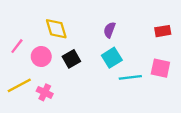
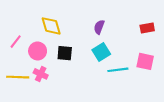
black square: (71, 59) -> (65, 53), turned 35
yellow line: (19, 85) -> (18, 77), turned 30
pink cross: (45, 92) -> (41, 74), moved

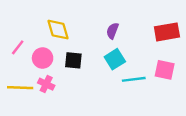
red rectangle: (147, 28) -> (167, 32), size x1.5

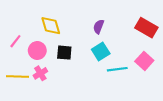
red rectangle: (167, 32) -> (146, 28), turned 40
pink square: (165, 70) -> (144, 61), turned 30
pink cross: (46, 84) -> (40, 73), turned 32

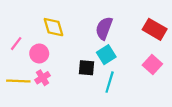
purple semicircle: (99, 27) -> (104, 28), size x1.5
black square: (64, 53) -> (86, 68), moved
cyan line: (117, 69) -> (110, 82), moved, turned -66

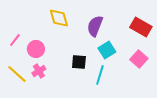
yellow diamond: (53, 27) -> (59, 18), moved
cyan square: (106, 55) -> (107, 50), moved
yellow line: (18, 81) -> (17, 74), turned 40

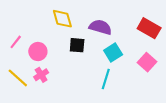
purple semicircle: (95, 26) -> (100, 27), turned 85
black square: (79, 62) -> (77, 45), moved

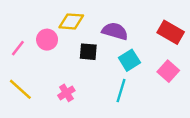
yellow diamond: (62, 19) -> (71, 21), turned -70
pink circle: (38, 52) -> (47, 40), moved
pink cross: (41, 75) -> (66, 93), moved

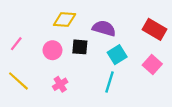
pink circle: (47, 40) -> (52, 50), moved

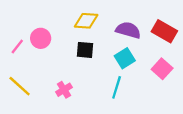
yellow diamond: (65, 20) -> (86, 21), moved
purple semicircle: (104, 28) -> (128, 30), moved
pink circle: (52, 50) -> (41, 38), moved

